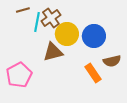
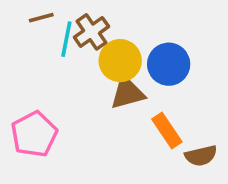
brown triangle: (53, 52) -> (127, 93), moved
brown semicircle: (112, 61) -> (201, 156), moved

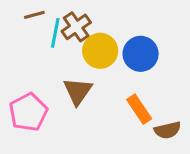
brown triangle: (127, 93) -> (78, 91), moved, turned -40

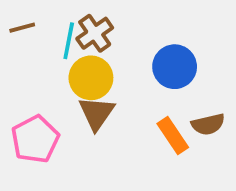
brown line: (34, 15) -> (22, 28), moved
yellow circle: (100, 51) -> (91, 78), moved
brown semicircle: (168, 130) -> (208, 124), moved

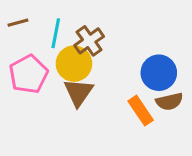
brown cross: (95, 33) -> (89, 41), moved
blue circle: (175, 67) -> (159, 73), moved
pink pentagon: (35, 139) -> (29, 74), moved

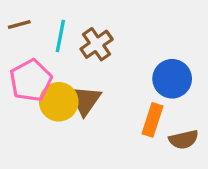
yellow circle: (74, 64) -> (59, 102), moved
brown semicircle: (169, 101) -> (184, 140), moved
orange rectangle: (141, 111) -> (152, 120), turned 52

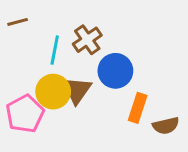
cyan line: (60, 36) -> (55, 50), moved
blue circle: (172, 79) -> (115, 71), moved
pink pentagon: (31, 80) -> (25, 114), moved

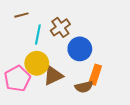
brown line: (18, 22) -> (21, 15), moved
brown triangle: (77, 90) -> (53, 76), moved, turned 30
brown semicircle: (166, 126) -> (84, 87), moved

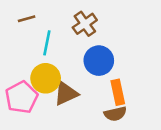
brown cross: (60, 27) -> (85, 24), moved
orange rectangle: (95, 75) -> (118, 92), turned -30
brown semicircle: (84, 87) -> (115, 114), moved

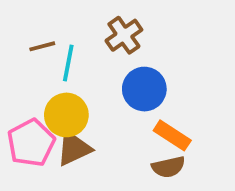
brown line: (27, 19) -> (42, 46), moved
orange rectangle: (118, 92) -> (172, 135), turned -45
brown triangle: (66, 94) -> (74, 148), moved

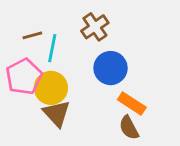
pink pentagon: (31, 143) -> (24, 77), moved
brown triangle: (74, 148) -> (57, 113), turned -48
brown semicircle: (168, 167) -> (129, 128), turned 75

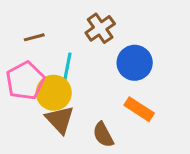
cyan line: (52, 48) -> (67, 67), moved
blue circle: (111, 68) -> (135, 63), moved
brown semicircle: (129, 128) -> (103, 135), moved

